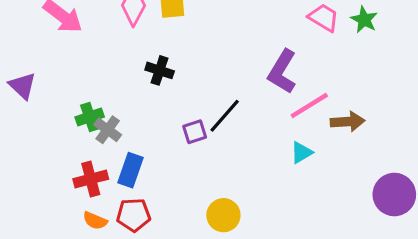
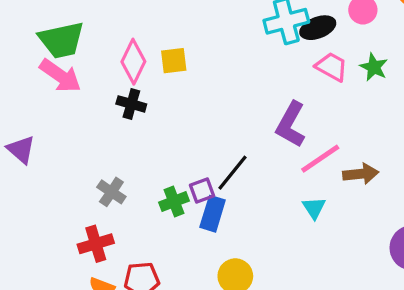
black cross: (160, 70) -> (131, 104), moved
green cross: (90, 117) -> (174, 202), moved
cyan triangle: (302, 153) -> (314, 208), turned -30
blue rectangle: (130, 170) -> (213, 214), moved

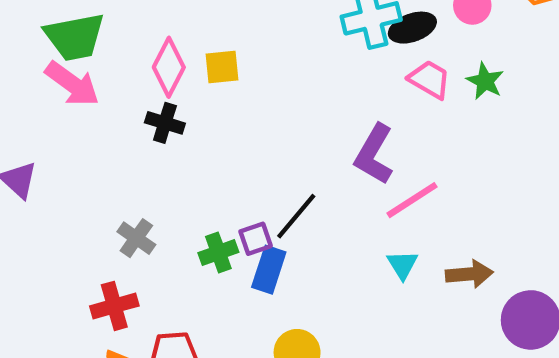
brown arrow: (361, 174) -> (469, 274), moved

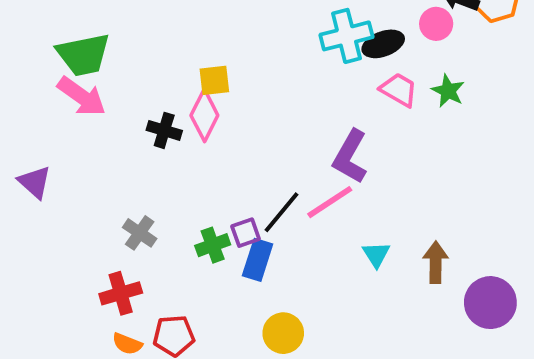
pink diamond: (169, 67) -> (204, 115), moved
pink line: (412, 200) -> (330, 202), moved
brown arrow: (469, 274) -> (436, 262), turned -84

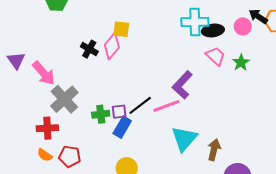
pink arrow: (82, 96) -> (44, 73), moved
gray cross: (140, 233) -> (64, 99), size x1.6
cyan triangle: (376, 255) -> (184, 139), size x1.8

